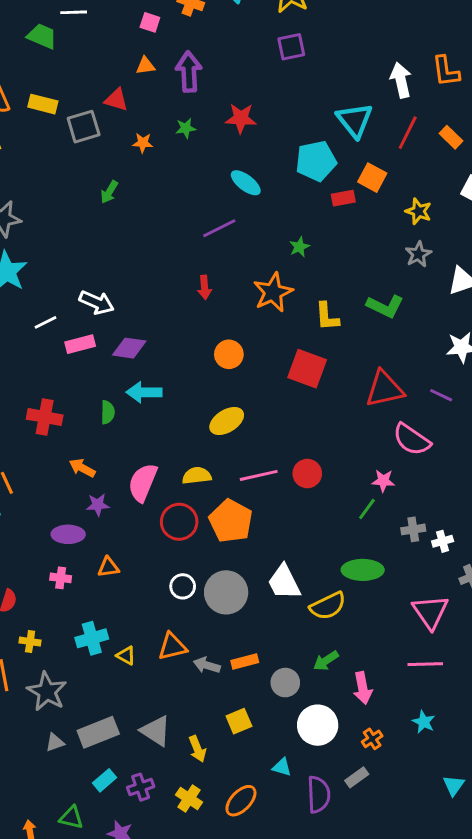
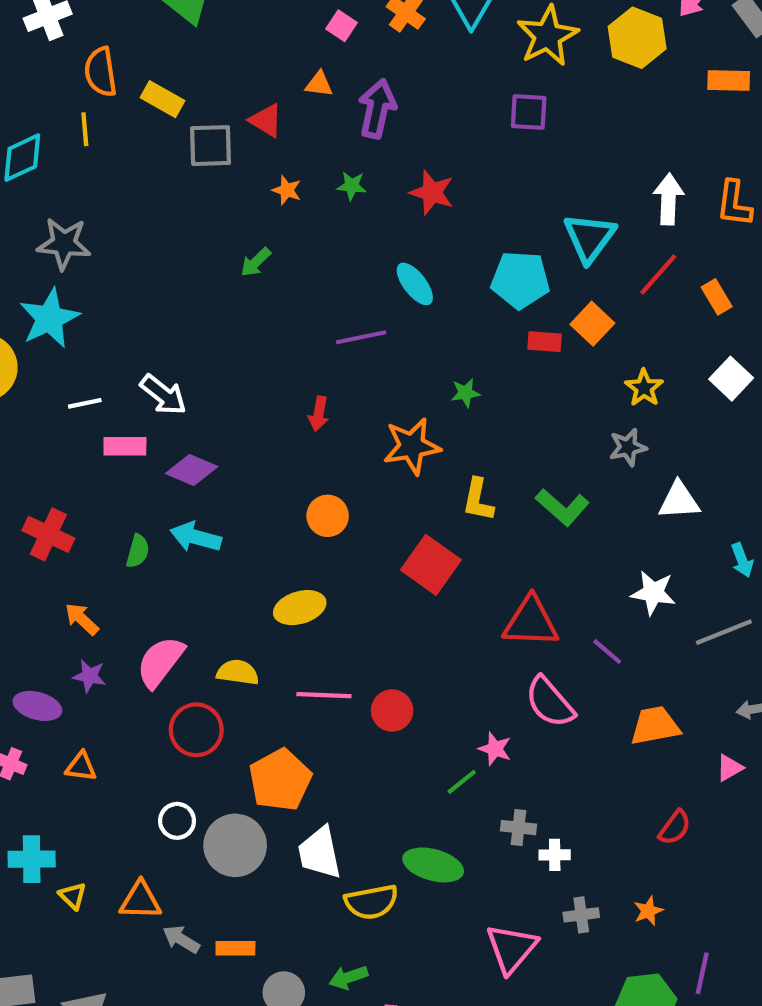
green arrow: (109, 192) -> (256, 262), moved
orange pentagon: (231, 521) -> (280, 780), moved

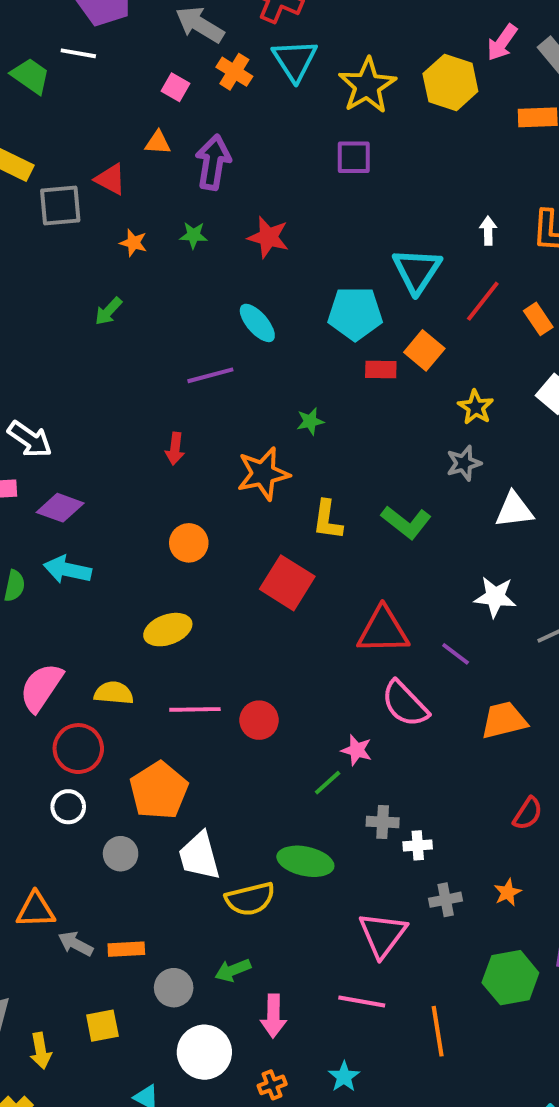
white arrow: (668, 199) -> (488, 231), size x0.6
white circle: (177, 821) -> (68, 807), moved
gray circle: (235, 845) -> (121, 854), size x0.6

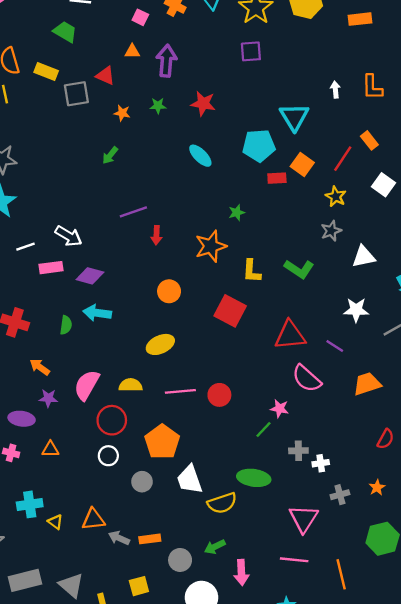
green trapezoid: (30, 76) -> (65, 32), moved
red line: (483, 301) -> (343, 159), moved
purple line: (210, 375) -> (133, 212), moved

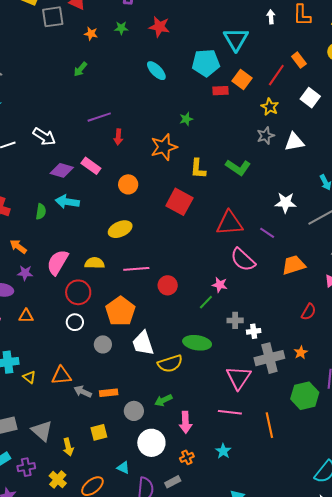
white triangle: (364, 257) -> (294, 142), moved
pink rectangle: (51, 268) -> (91, 166), moved, turned 42
red circle: (219, 395) -> (168, 285), moved
gray cross: (340, 495) -> (269, 358), size x1.8

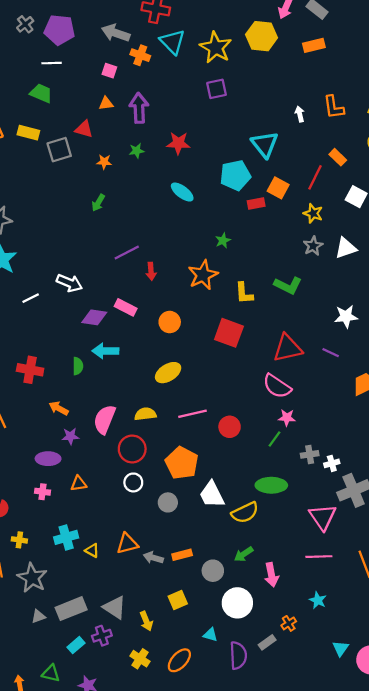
pink semicircle: (243, 260) -> (277, 386), moved
orange cross: (187, 457) -> (289, 623), moved
purple cross: (26, 467) -> (102, 636), moved

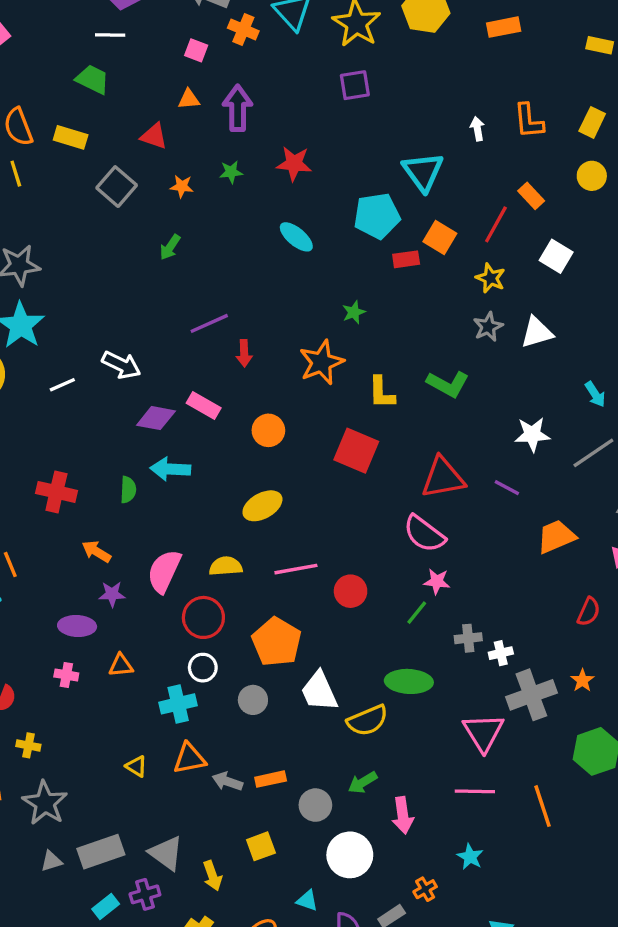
gray square: (59, 150) -> (117, 187), moved, turned -35
cyan cross: (66, 537) -> (178, 704), moved

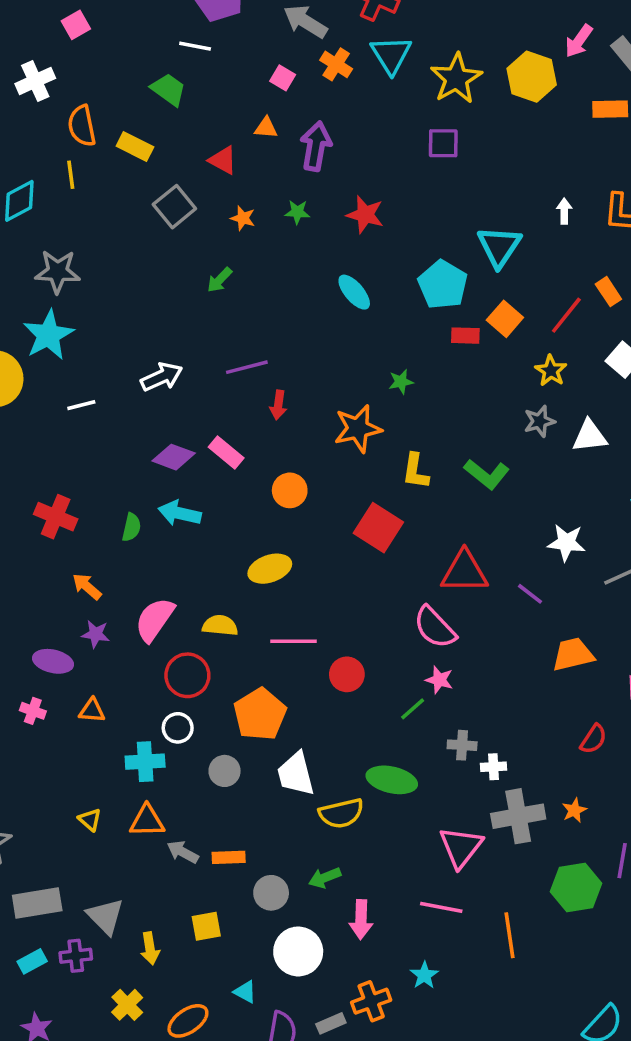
cyan pentagon: (377, 216) -> (443, 285), turned 30
white arrow: (121, 365) -> (162, 377), moved, turned -60
orange cross: (425, 889) -> (371, 1001), size x1.5

